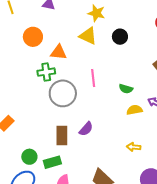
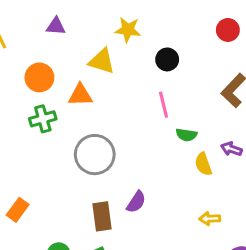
yellow triangle: (88, 36) -> (102, 61), moved
green cross: (46, 72) -> (43, 119), moved
pink line: (93, 78) -> (164, 105), moved
yellow semicircle: (134, 110) -> (203, 164), turned -91

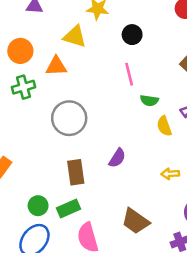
purple semicircle: (136, 202) -> (117, 158), moved

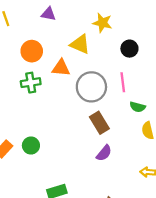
gray circle: (69, 118) -> (91, 87), moved
brown rectangle: (76, 172) -> (99, 123), moved, turned -30
green circle: (38, 206) -> (31, 146), moved

